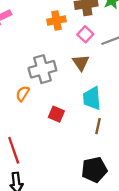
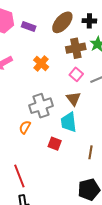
orange cross: (56, 20) -> (41, 63), moved, turned -35
cyan trapezoid: (92, 98) -> (69, 122), moved

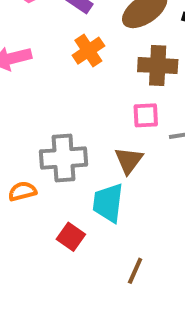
orange cross: (41, 63) -> (88, 51), moved
pink square: (76, 74) -> (146, 115), turned 32
orange semicircle: (25, 127) -> (22, 191), turned 32

